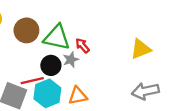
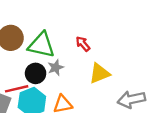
red arrow: (82, 46) -> (83, 44), moved
yellow triangle: (141, 49) -> (99, 73), moved

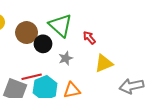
green triangle: (41, 45) -> (60, 25), moved, turned 30
black circle: (36, 73) -> (43, 44), moved

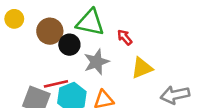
green triangle: (60, 25) -> (90, 23), turned -30
gray star: (66, 58) -> (96, 62), size x1.5

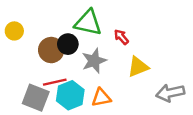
yellow circle: (14, 19) -> (14, 31), moved
brown circle: (50, 31) -> (51, 50), moved

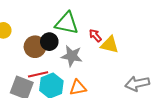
gray star: (94, 61) -> (72, 56), turned 30
yellow triangle: (138, 67) -> (110, 45), moved, turned 36

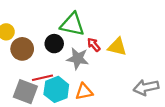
red arrow: (95, 35) -> (94, 45), moved
brown circle: (35, 47) -> (22, 49), moved

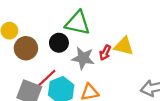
red arrow: (94, 45) -> (105, 53), moved, turned -112
red line: (42, 78) -> (47, 78), turned -30

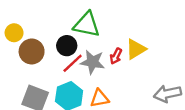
yellow triangle: (124, 46) -> (136, 49), turned -45
red line: (47, 78) -> (73, 63), moved

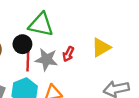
yellow triangle: (136, 49) -> (101, 47), moved
red line: (73, 63) -> (28, 61), turned -45

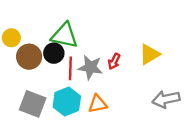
green triangle: (41, 25) -> (64, 35), moved
black circle: (22, 44) -> (54, 53), moved

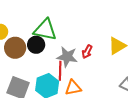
red line: (70, 68) -> (60, 71), moved

